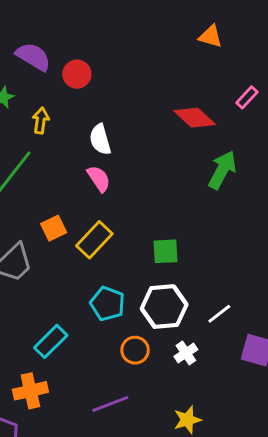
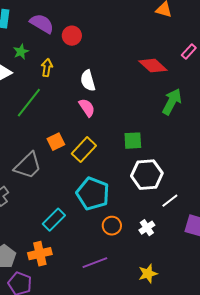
green square: (166, 251) -> (133, 141), moved
cyan pentagon: (107, 304) -> (93, 194), size x1.4
white hexagon: (164, 307) -> (147, 175), moved

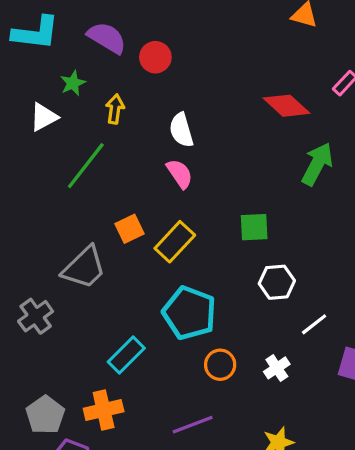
white hexagon: (147, 175) -> (277, 282), size x0.7

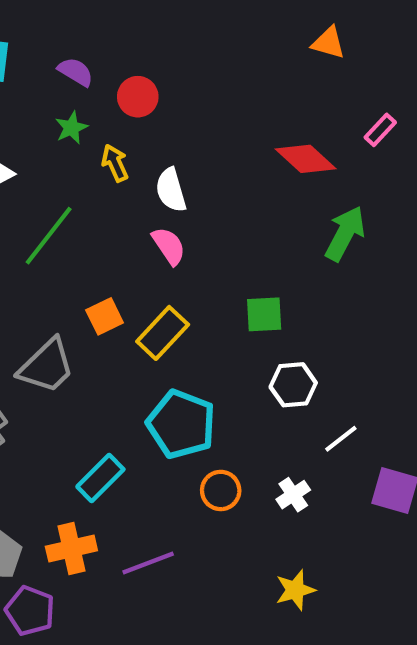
purple semicircle: (107, 38) -> (76, 72), size x0.7
green star: (73, 83) -> (71, 128), moved
yellow arrow: (115, 109) -> (115, 163), moved, turned -32
purple line: (193, 425) -> (148, 563), moved

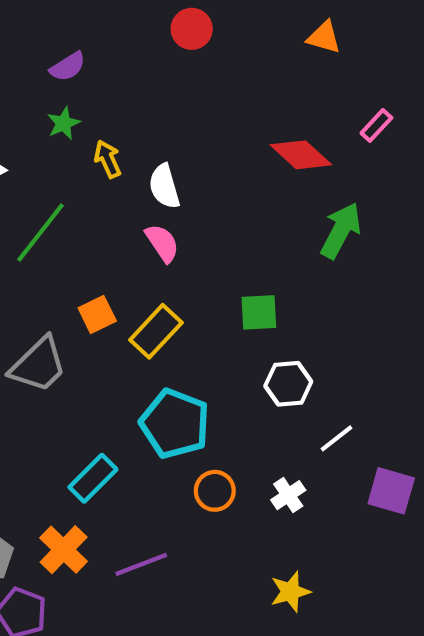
purple semicircle: (76, 72) -> (68, 67), turned 117
red circle: (138, 97) -> (192, 29), moved
orange cross: (71, 549) -> (64, 550), turned -33

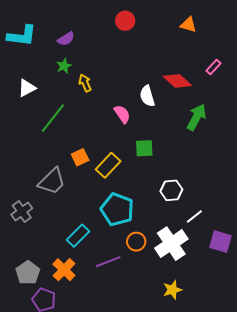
white semicircle: (164, 186) -> (147, 96), moved
pink semicircle: (162, 243) -> (122, 114), moved
green square: (259, 312) -> (144, 148), moved
white cross: (288, 495) -> (171, 244), size x2.0
purple line: (141, 564) -> (108, 262), moved

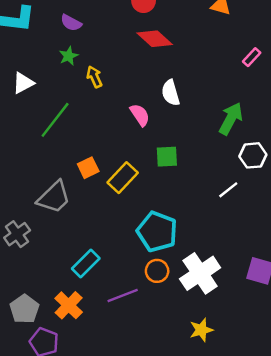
purple semicircle: (66, 39) -> (71, 23), turned 60
red diamond: (177, 81) -> (155, 39), moved
white hexagon: (171, 190) -> (253, 155), moved
cyan pentagon: (117, 209) -> (157, 232), moved
white line: (194, 216) -> (228, 190), moved

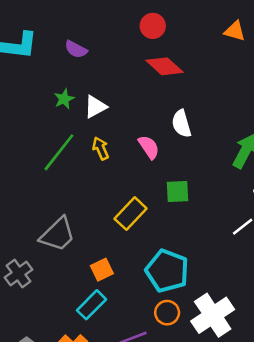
green star: (69, 56) -> (64, 99), moved
yellow arrow: (94, 77) -> (101, 148), moved
white triangle: (23, 83) -> (95, 107), moved
orange square: (88, 168) -> (102, 270), moved

